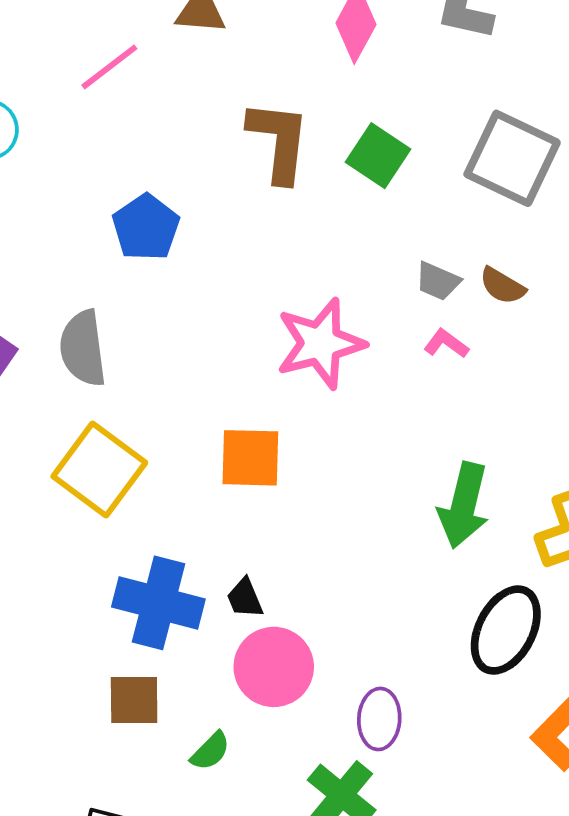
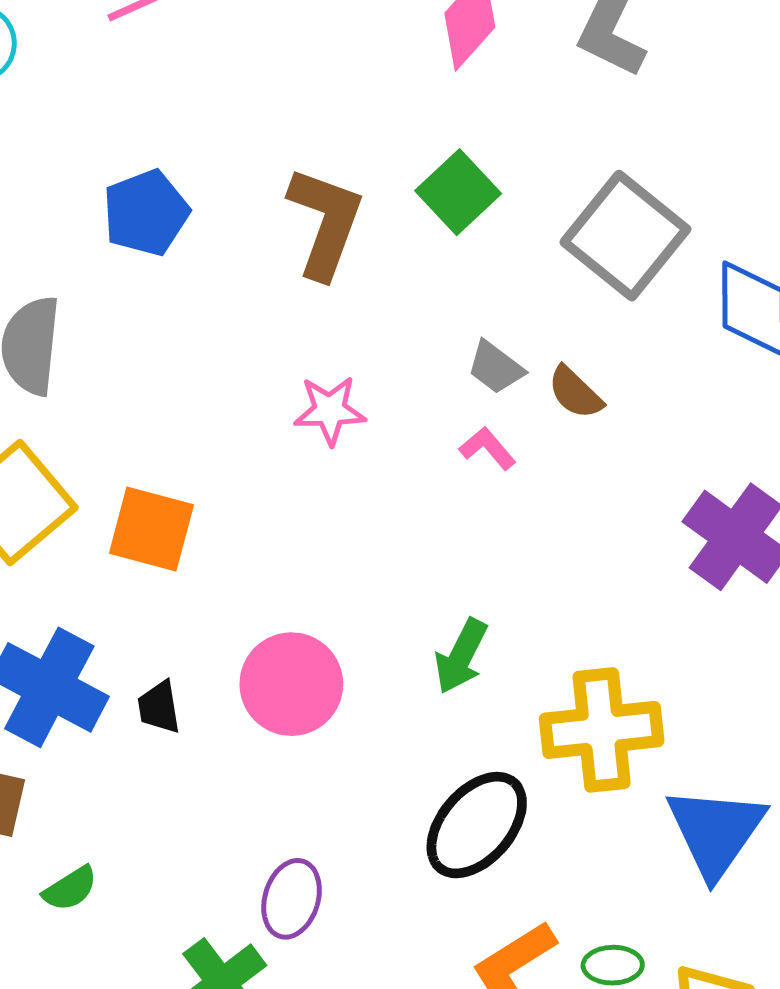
brown L-shape: (279, 141) -> (325, 223), moved
pink star: (320, 343) -> (330, 410), size x0.6
orange square: (250, 458) -> (151, 529), moved
green arrow: (464, 505) -> (461, 656), size x0.7
pink circle: (274, 667) -> (291, 684), moved

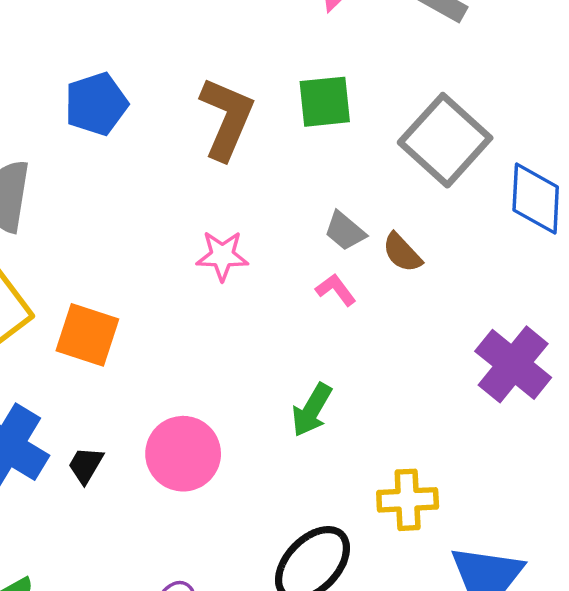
green square: (458, 192) -> (325, 102), turned 34
green arrow: (461, 656) -> (312, 410), moved
black trapezoid: (159, 707) -> (86, 465), turned 36
yellow cross: (602, 730) -> (408, 500), size x0.7

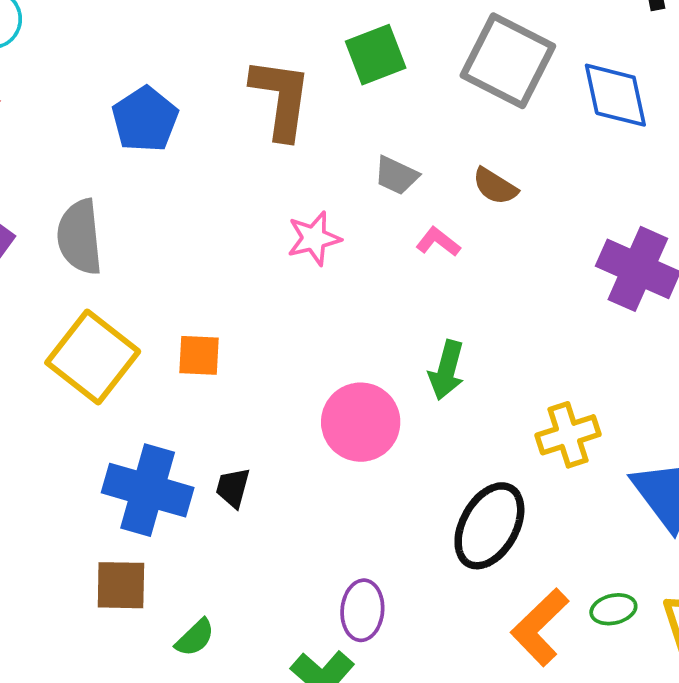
gray trapezoid: (345, 231) -> (396, 175), moved
orange square: (87, 335) -> (199, 355), size x0.7
pink circle: (183, 454) -> (361, 422), moved

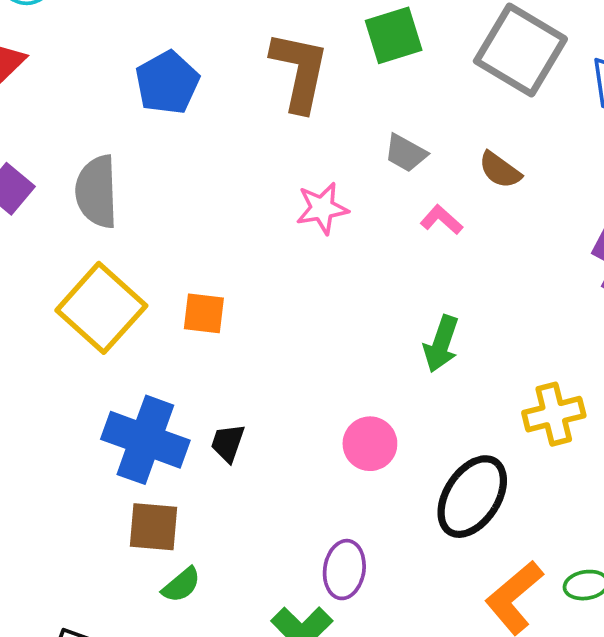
pink circle: (361, 422) -> (370, 444), moved, size x0.7
brown square: (121, 585) -> (153, 527), moved

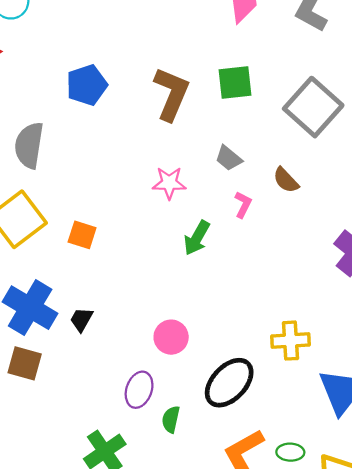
pink L-shape: (441, 220) -> (243, 205), turned 64
green arrow: (441, 344) -> (197, 238), moved
purple ellipse: (344, 570) -> (139, 390), moved
green semicircle: (181, 585) -> (171, 419), moved, turned 132

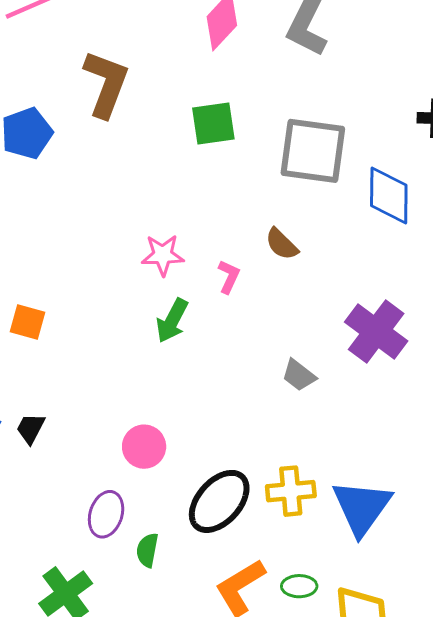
brown L-shape: (171, 94) -> (106, 84), moved
gray square: (313, 107) -> (313, 151), turned -32
gray trapezoid: (229, 158) -> (299, 375), moved
pink star: (169, 183) -> (163, 255), moved
yellow cross: (291, 341) -> (291, 491), moved

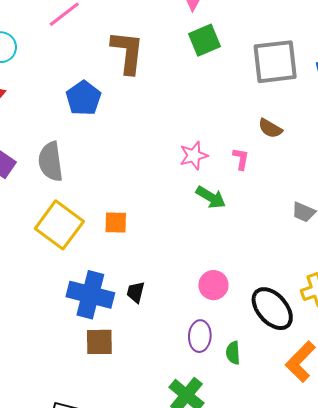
green square: (213, 123) -> (205, 40), moved
green arrow: (172, 321) -> (211, 197), turned -72
black ellipse: (219, 501) -> (272, 309), turned -69

